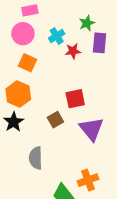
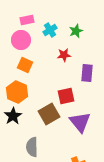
cyan cross: (57, 36) -> (50, 30), moved
purple rectangle: (100, 43) -> (87, 73), moved
brown square: (55, 120) -> (49, 114), size x1.5

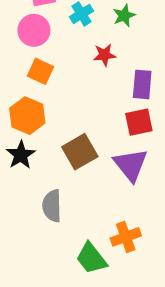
red square: (66, 96) -> (139, 122), moved

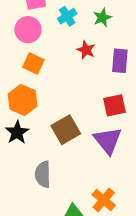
red star: (104, 55) -> (86, 50), turned 30
purple rectangle: (142, 84) -> (120, 61), moved
orange cross: (126, 237) -> (104, 200), turned -30

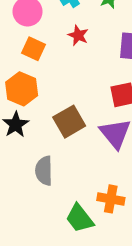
red star: (86, 50) -> (78, 35), moved
orange cross: (104, 200) -> (111, 199), turned -30

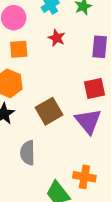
orange square: (33, 49) -> (19, 49), turned -30

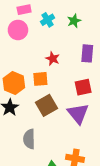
red star: (57, 38) -> (53, 59), moved
orange square: (19, 49) -> (40, 79), moved

